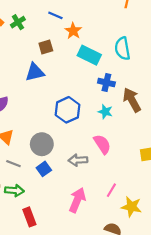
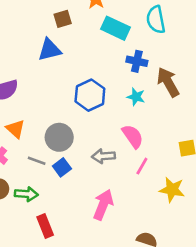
gray line: (13, 164) -> (37, 161), moved
pink line: (111, 190) -> (142, 166), moved
yellow star: (131, 207) -> (172, 190), moved

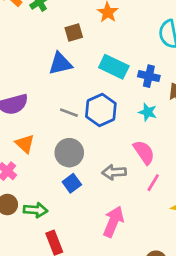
cyan rectangle: (116, 28) -> (114, 67), moved
gray line: (37, 161) -> (69, 113), moved

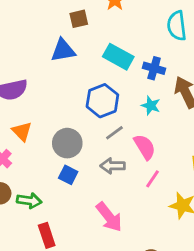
gray line: (69, 113) -> (114, 133), moved, turned -60
blue square: (72, 183) -> (68, 175), turned -30
pink arrow: (113, 222) -> (109, 217), turned 116

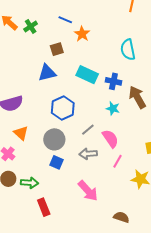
blue hexagon: (102, 101) -> (63, 108), moved

